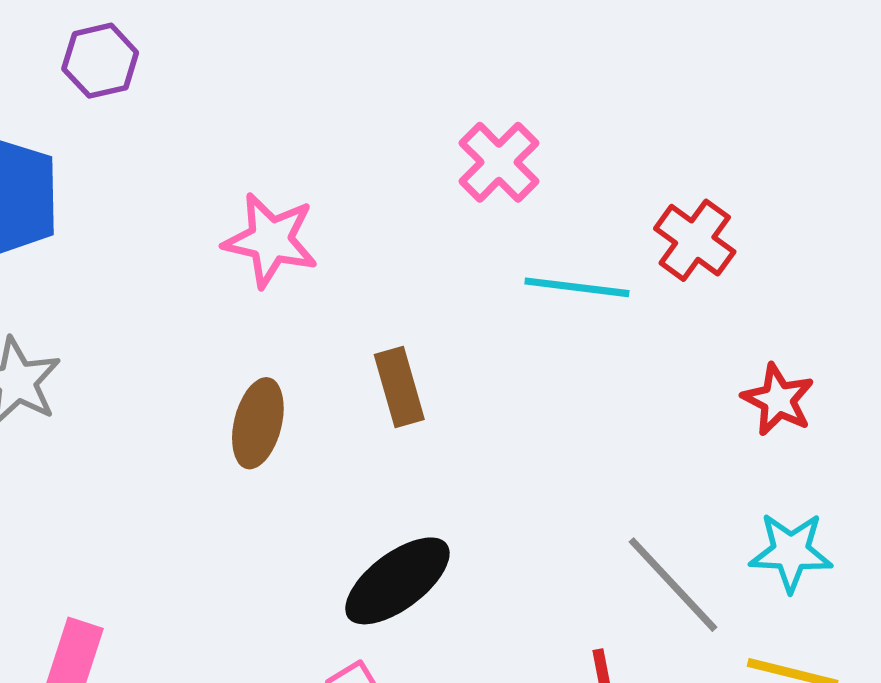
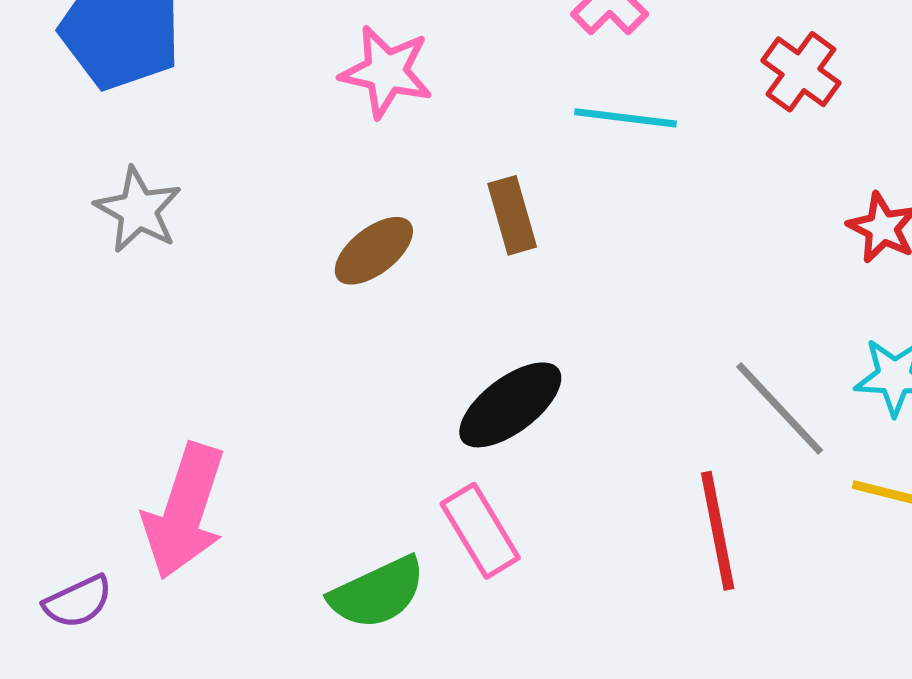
cyan line: (577, 287) -> (626, 118), moved
brown ellipse: (258, 423) -> (374, 251), turned 38

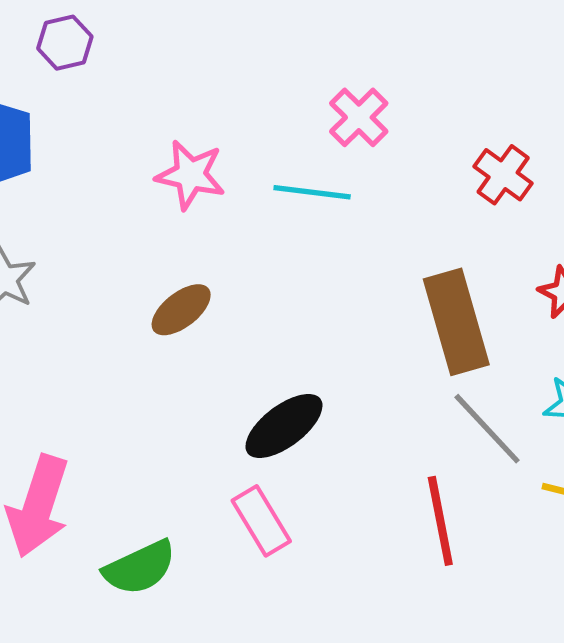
cyan line: (626, 118) -> (312, 192), moved
brown rectangle: (512, 215) -> (456, 322), moved, size x1.8
green semicircle: (377, 593) -> (140, 568), moved

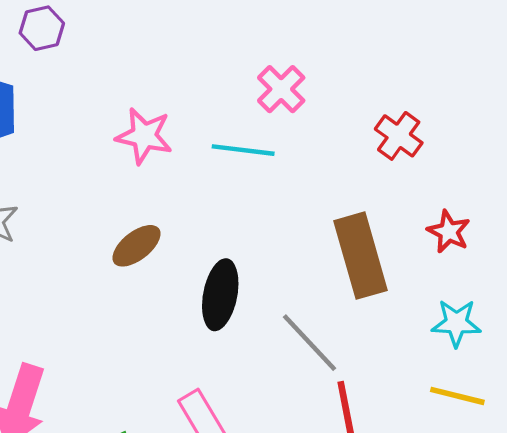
black ellipse: (284, 426) -> (220, 295), moved, turned -42
gray line: (487, 429) -> (309, 343), moved

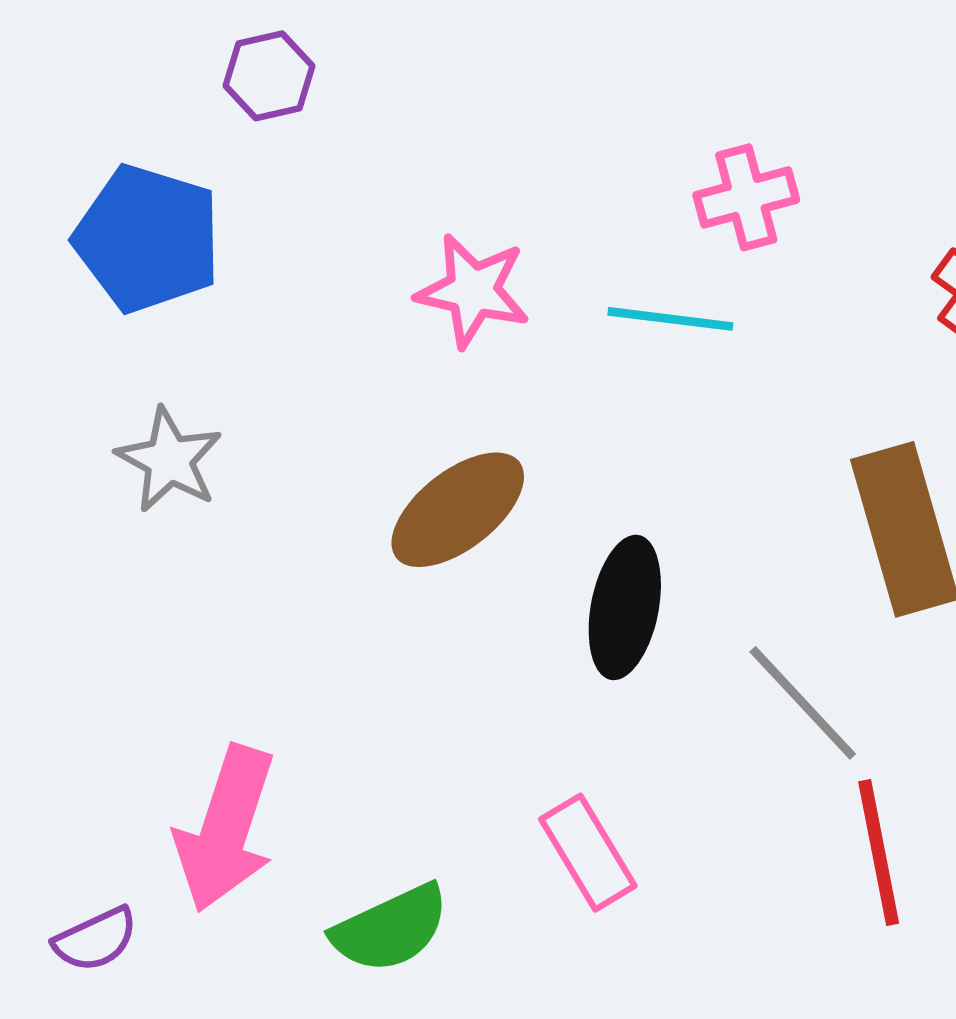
pink cross: (281, 89) -> (746, 197), turned 30
brown ellipse: (136, 246) -> (458, 510), size x1.4

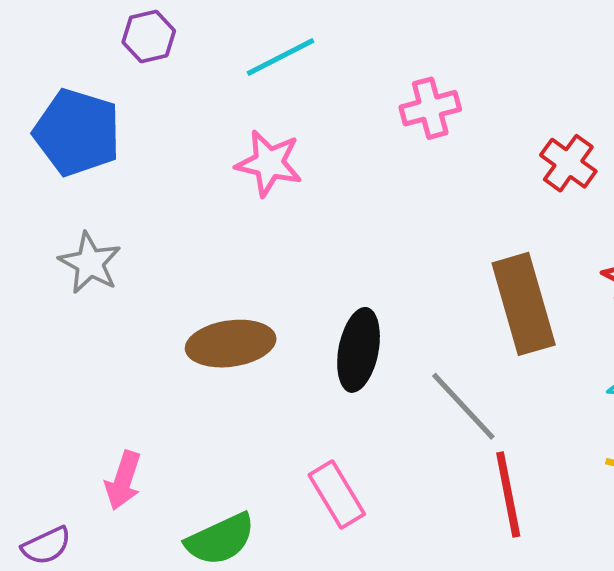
cyan line: (670, 319) -> (280, 57), moved, turned -34
brown ellipse: (458, 510) -> (231, 344), moved, turned 30
pink arrow: (226, 829) -> (123, 480), size x0.6

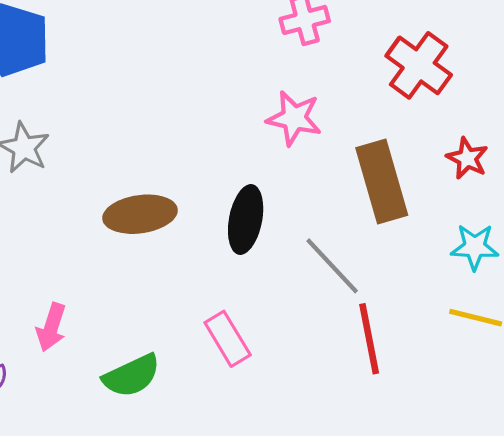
pink star: (269, 163) -> (294, 118), moved
red cross: (568, 163) -> (419, 65), size x1.4

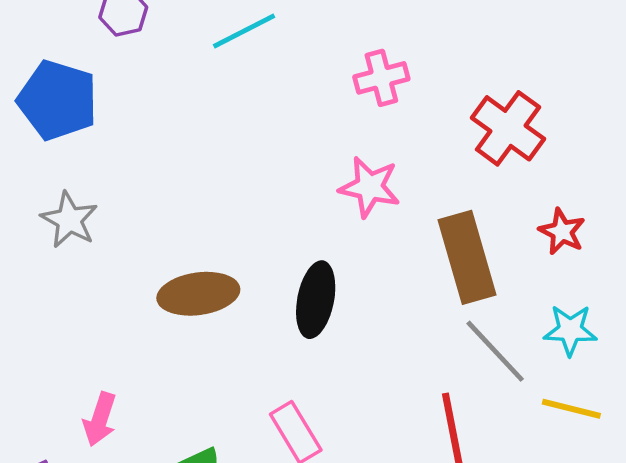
gray line: (332, 266) -> (495, 351), moved

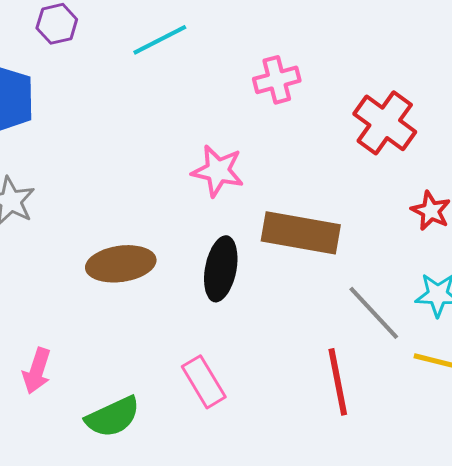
pink star: (370, 187) -> (218, 171), moved
brown rectangle: (467, 257) -> (301, 233), moved, turned -64

